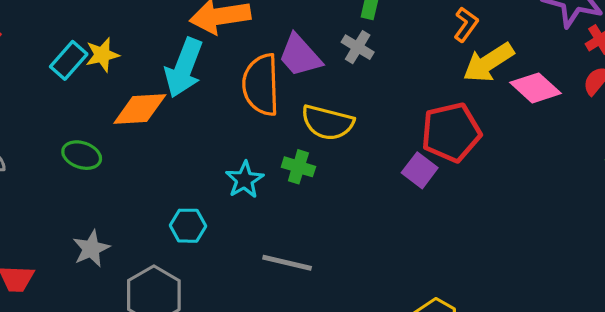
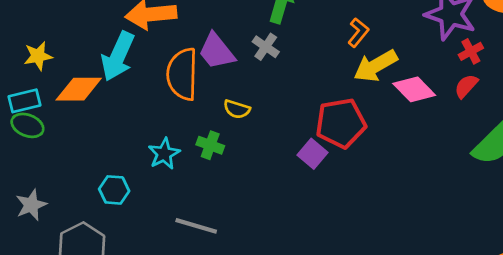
yellow star: (102, 55) -> (38, 56), moved
cyan rectangle: (69, 60) -> (24, 101), moved, turned 32
yellow semicircle: (327, 123) -> (237, 109), size x0.6

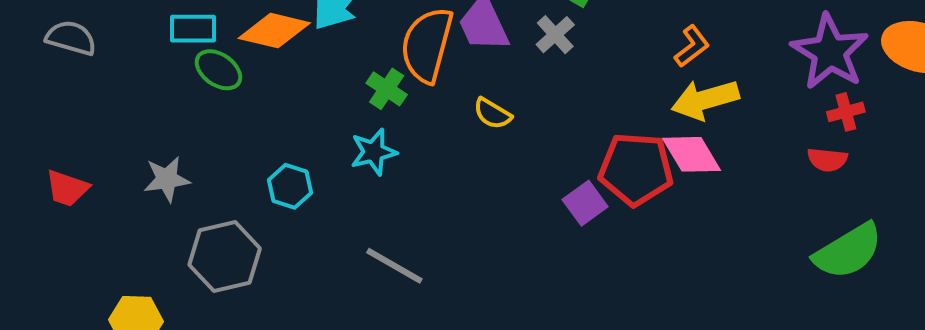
red semicircle: (466, 86) -> (827, 160), turned -140
pink diamond: (414, 89) -> (692, 154), moved
green ellipse: (27, 125) -> (218, 70), moved
green cross: (210, 145) -> (387, 89), moved

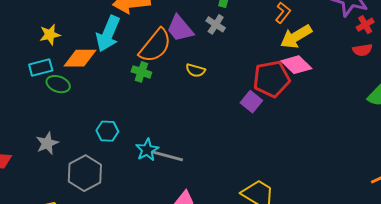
orange semicircle: (427, 45) -> (155, 46), turned -141
cyan star: (374, 152) -> (147, 150), moved

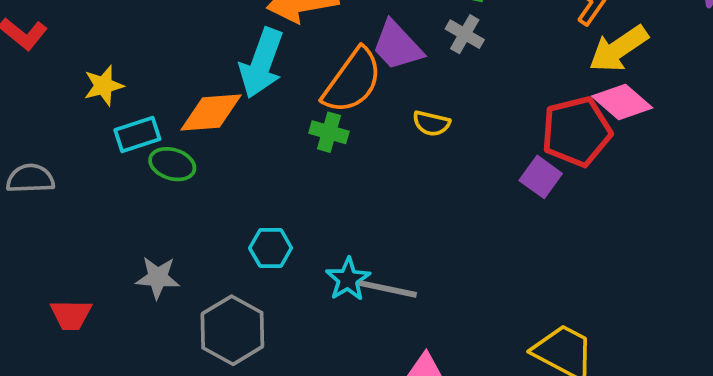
yellow star: (50, 35) -> (104, 86), moved
gray star: (47, 143) -> (158, 278), turned 30

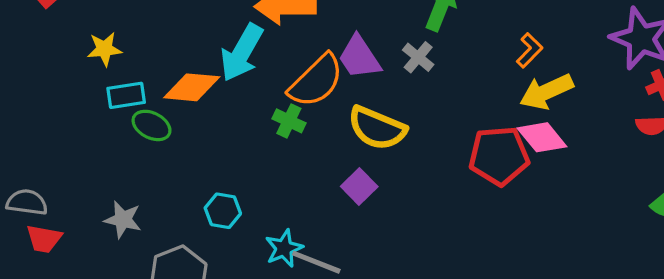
yellow semicircle: (431, 123) -> (377, 128), size x1.8
purple square: (541, 177) -> (359, 186), moved
gray semicircle: (30, 179) -> (27, 202), moved

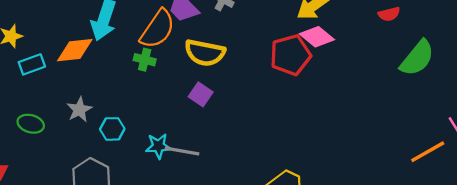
green ellipse: (151, 125) -> (31, 124), moved
gray star: (123, 220) -> (79, 110), moved, turned -30
cyan star: (284, 248) -> (158, 146), turned 30

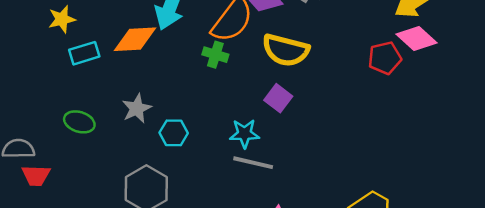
red pentagon: (290, 55) -> (385, 58), size x0.7
cyan star: (158, 146) -> (244, 134), moved

